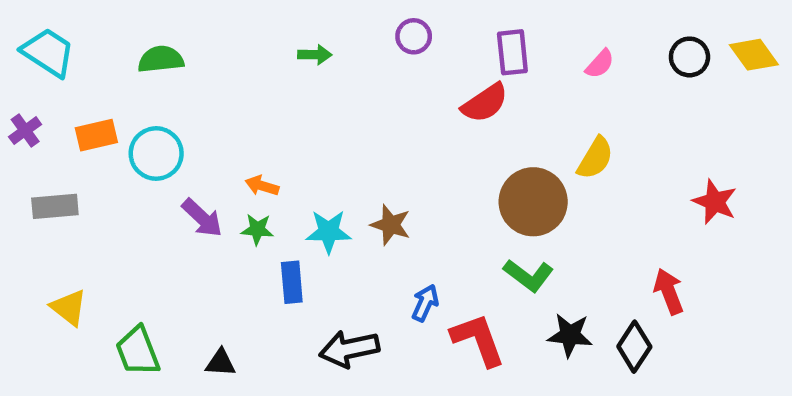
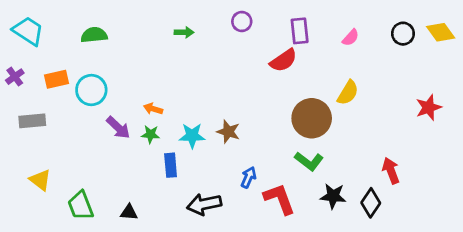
red star: (715, 202) -> (429, 107), moved, turned 30

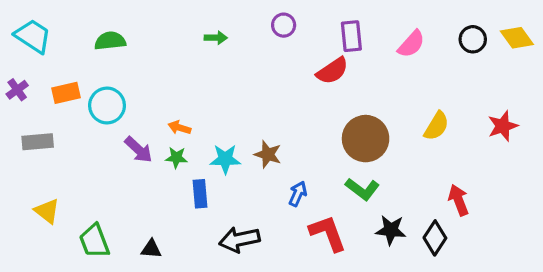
pink semicircle: (351, 38) -> (411, 44), size x1.4
yellow semicircle: (348, 93) -> (437, 126), moved
blue arrow: (249, 177) -> (298, 194), moved

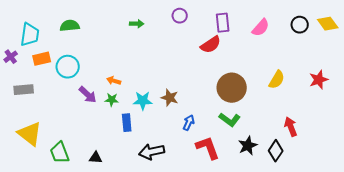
cyan trapezoid: (33, 36) -> (30, 35), moved, turned 65
yellow triangle: (47, 211) -> (30, 134), size x1.5
black star: (391, 230) -> (248, 146), turned -30

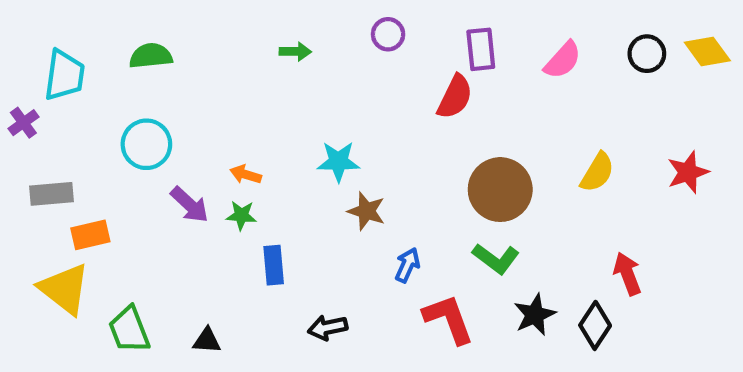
red semicircle: (211, 45) -> (455, 97), turned -30
orange rectangle: (42, 59) -> (90, 235), moved
cyan star: (143, 101) -> (338, 162), moved
black arrow: (152, 152) -> (328, 328), size x0.7

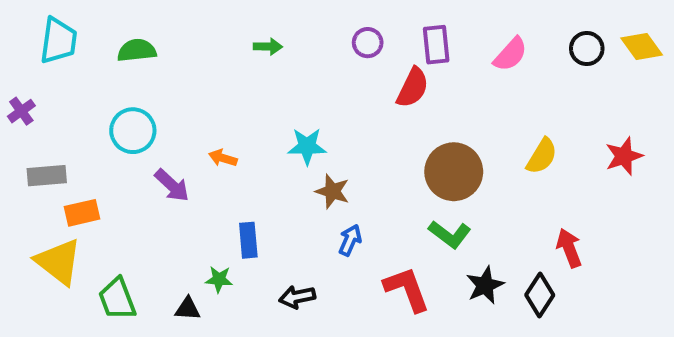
purple circle: (388, 34) -> (368, 43), moved
cyan trapezoid: (64, 75) -> (59, 41), moved
green star: (241, 215) -> (219, 279), moved
blue arrow: (407, 265) -> (350, 240), moved

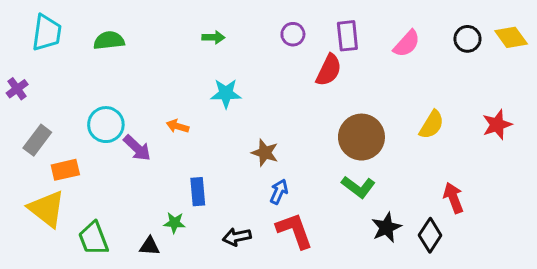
cyan circle: (133, 131) -> (106, 125), moved
cyan star: (307, 146) -> (226, 93), moved
gray rectangle: (47, 176) -> (37, 140), turned -48
red L-shape: (407, 289) -> (294, 231), moved

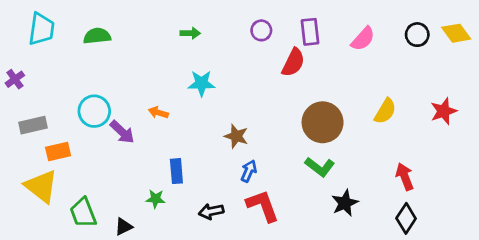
gray rectangle: (37, 140) -> (33, 125), turned 40
black diamond: (430, 235) -> (406, 218), moved
black triangle: (150, 246) -> (123, 227), moved, turned -30

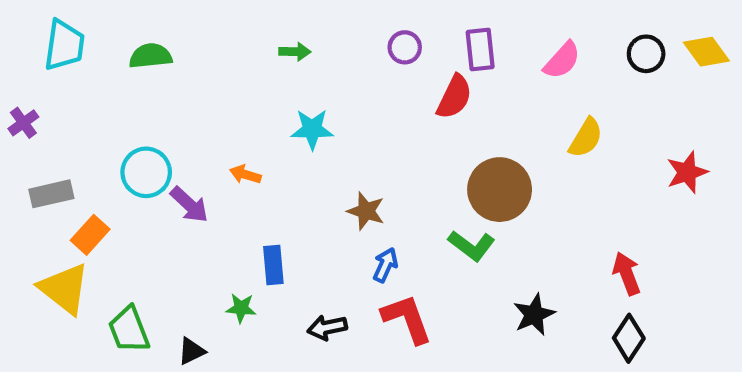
yellow semicircle: (385, 111) -> (586, 138), moved
orange rectangle: (58, 152) -> (90, 235), turned -35
green L-shape: (320, 167) -> (472, 246), moved

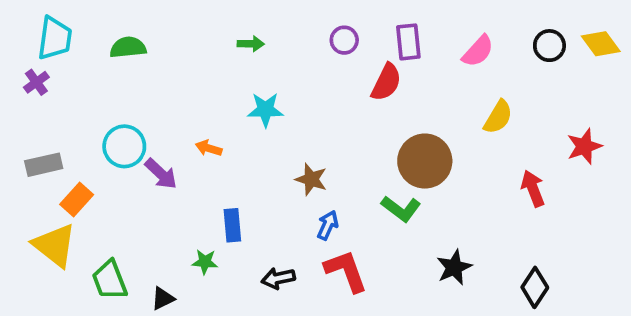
purple cross: (23, 123) -> (36, 82), moved
red arrow: (627, 274) -> (533, 189), moved

